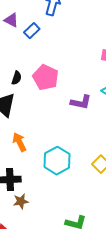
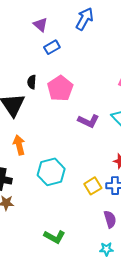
blue rectangle: (32, 31) -> (52, 47), moved
black semicircle: (16, 78) -> (32, 82), turned 152

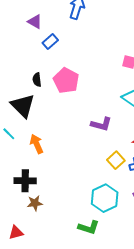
purple L-shape: (88, 121) -> (101, 124), moved
cyan hexagon: (51, 172) -> (105, 198), moved
yellow square: (93, 186) -> (116, 160), moved

